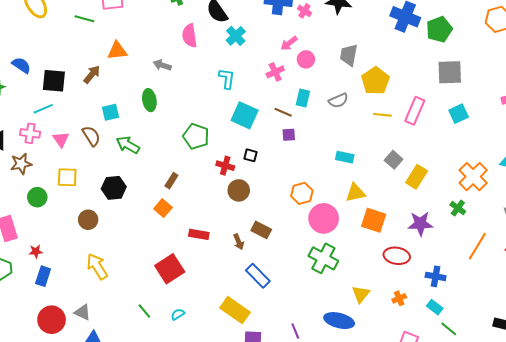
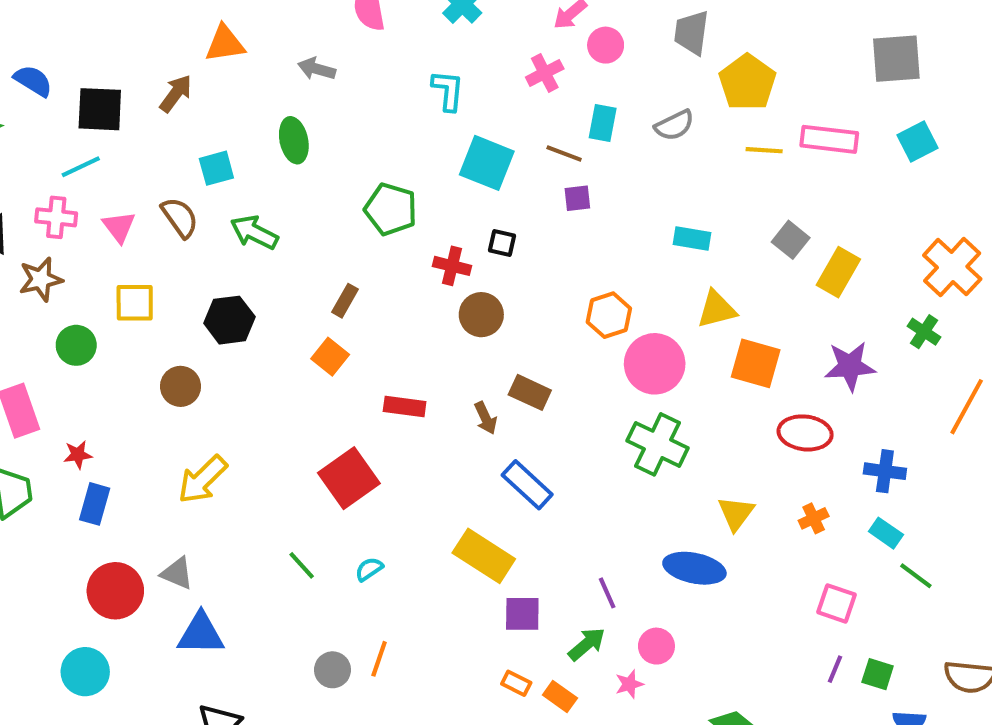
pink rectangle: (415, 111) -> (829, 139), turned 76
yellow arrow: (97, 266) -> (202, 480), turned -100

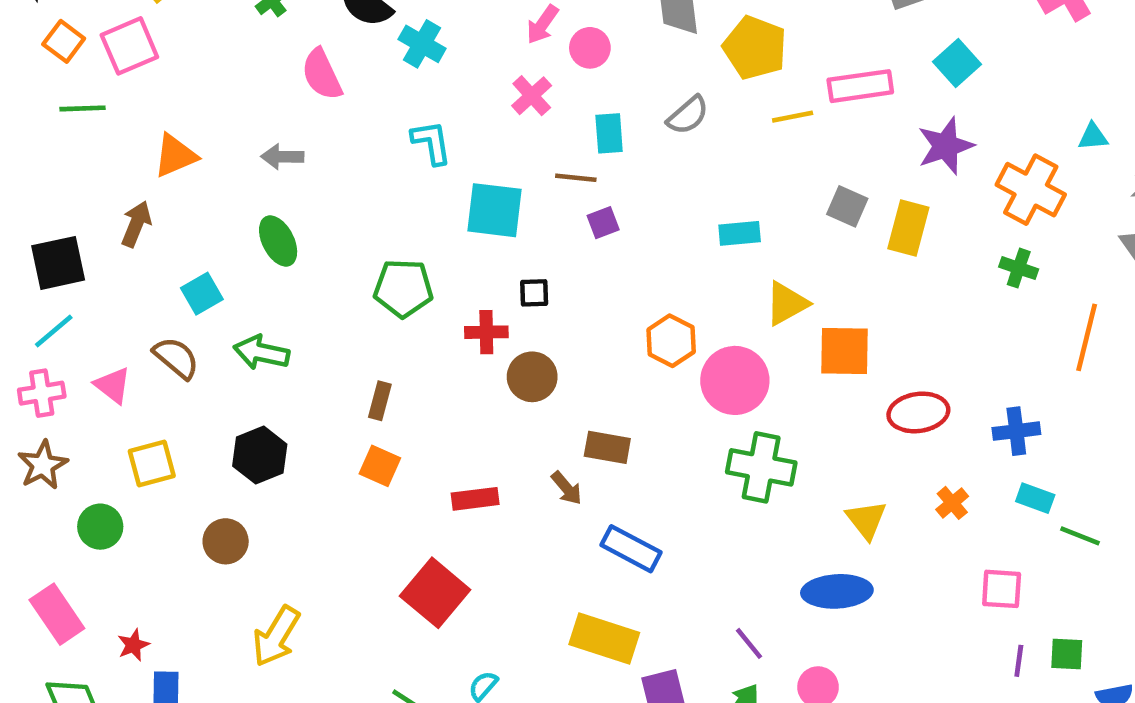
purple star: (850, 366) -> (946, 146), moved

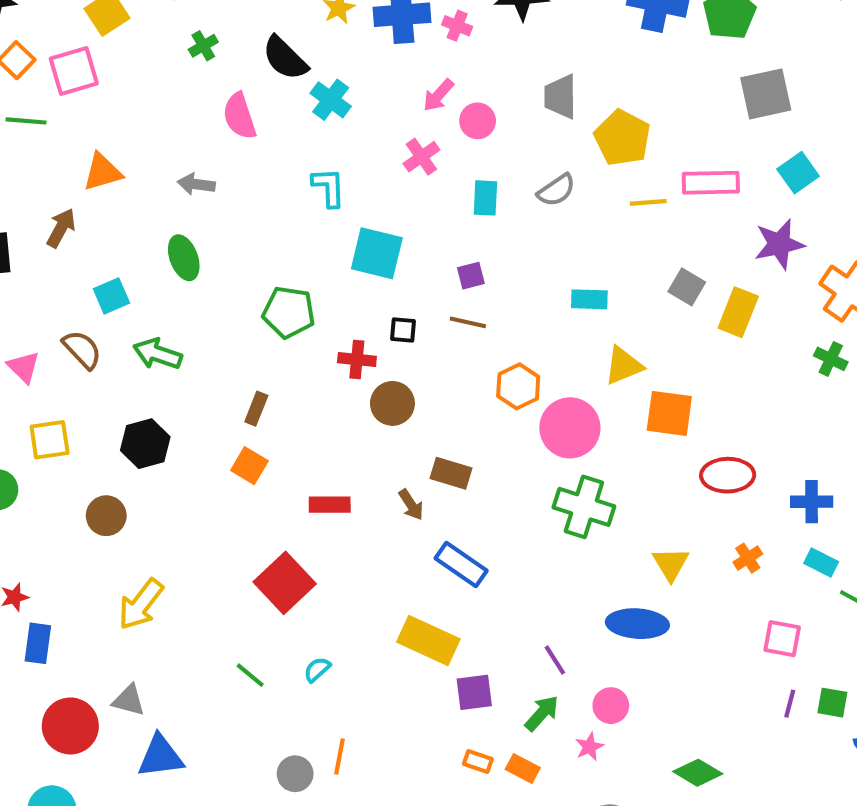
brown line: (576, 178) -> (468, 322), moved

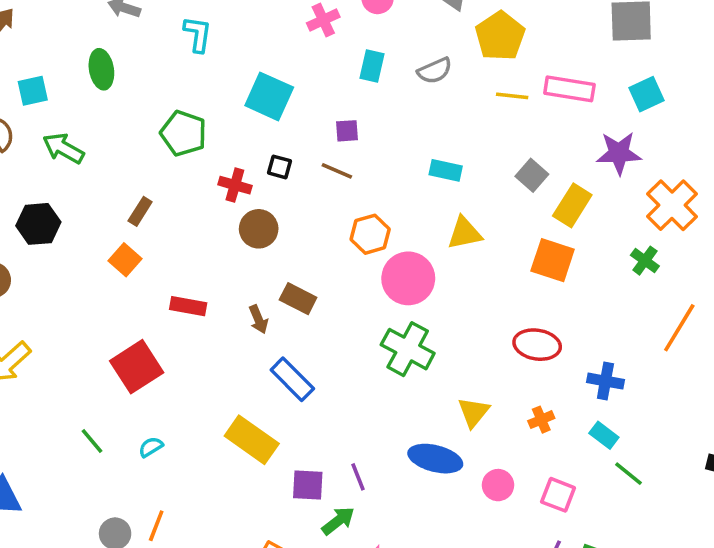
cyan L-shape: (329, 187) -> (198, 34), moved
orange square: (669, 413) -> (553, 260), moved
purple square: (474, 692) -> (308, 485), moved
pink circle: (611, 706) -> (498, 485), moved

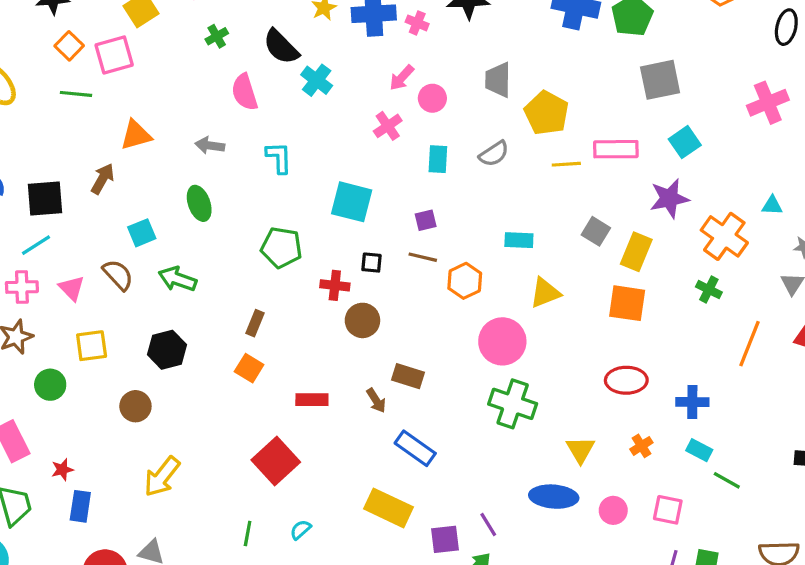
orange hexagon: (370, 234) -> (465, 281), moved
green line: (92, 441) -> (248, 533), turned 60

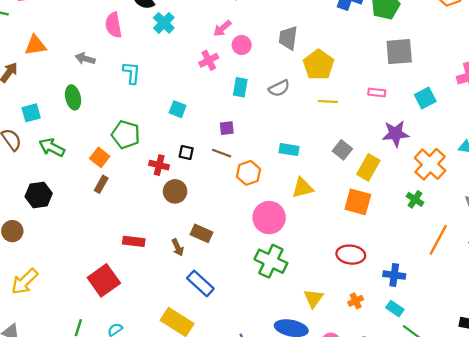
cyan square: (685, 142) -> (425, 98), moved
pink rectangle: (616, 149) -> (377, 93), moved, size x0.6
cyan square: (352, 202) -> (178, 109), size x0.6
orange square: (249, 368) -> (100, 157), moved

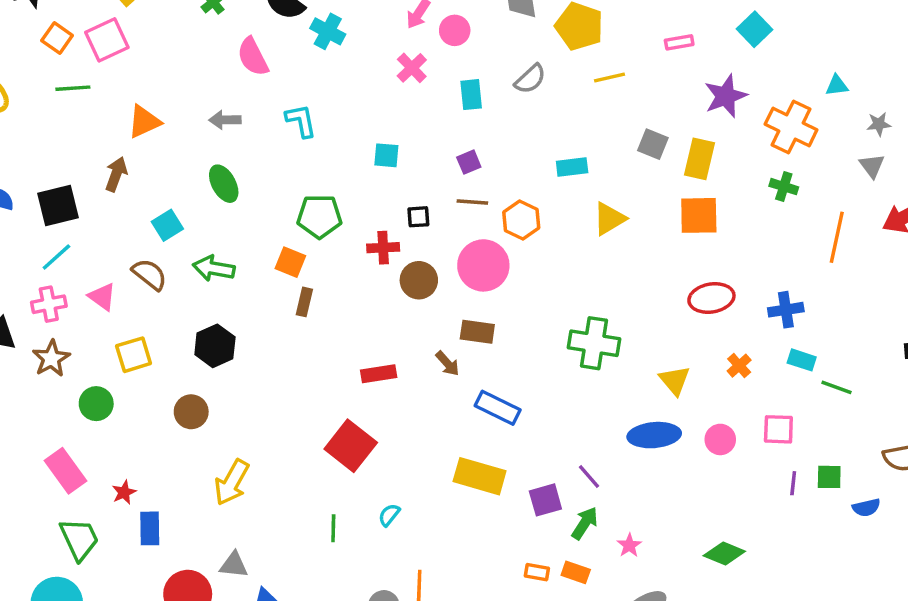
pink circle: (269, 218) -> (483, 265), moved

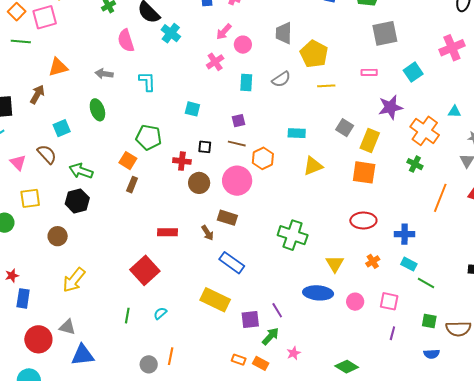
green arrow: (214, 268) -> (81, 171), moved
green square: (829, 477) -> (429, 321), moved

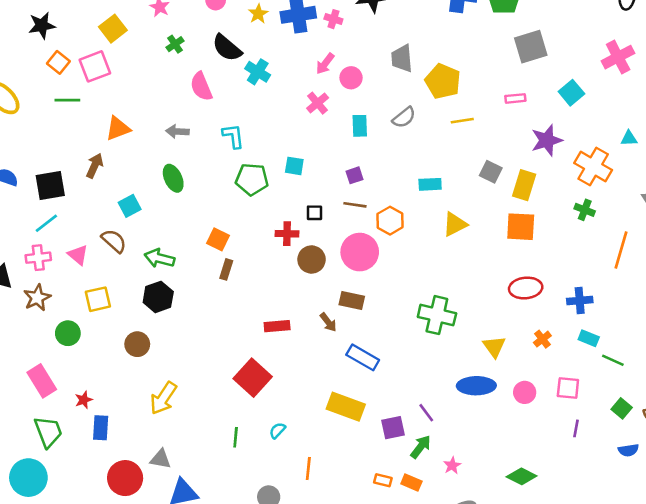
green pentagon: (149, 137) -> (252, 179), moved
green square: (429, 321) -> (622, 408), turned 35
orange line: (171, 356) -> (308, 468), moved

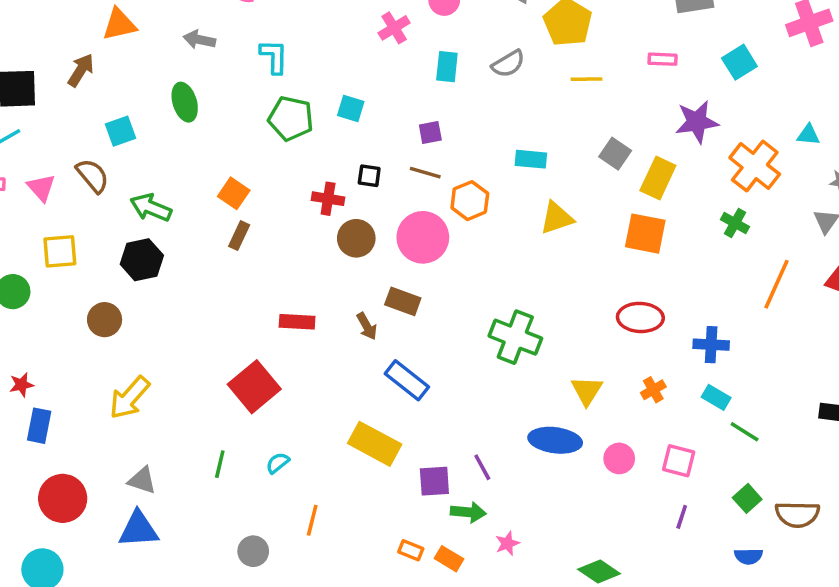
green arrow: (421, 447) -> (468, 512), turned 50
gray triangle: (160, 459) -> (142, 480), moved

